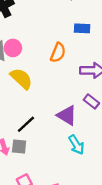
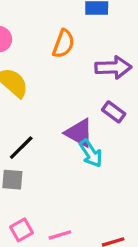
cyan arrow: (76, 145) -> (91, 153), moved

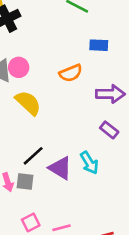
orange semicircle: (63, 44) -> (71, 73), turned 45
purple triangle: (79, 133) -> (60, 168), moved

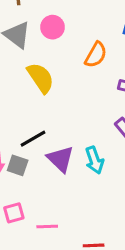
pink circle: (19, 67) -> (53, 27), moved
orange semicircle: (71, 73) -> (96, 55), turned -50

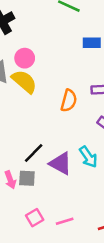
orange semicircle: (96, 55) -> (69, 101), moved
yellow semicircle: (41, 78) -> (24, 81), moved

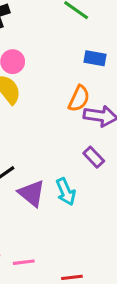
orange semicircle: (69, 101) -> (79, 99), moved

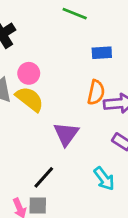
purple triangle: (32, 193) -> (66, 134), moved, turned 40

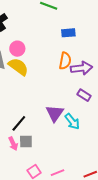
purple triangle: (66, 134) -> (55, 113), moved
black line: (44, 177) -> (19, 123), moved

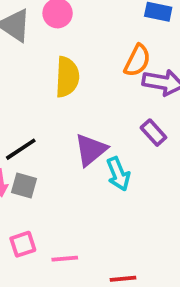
yellow semicircle: (18, 67) -> (67, 77), moved, turned 40

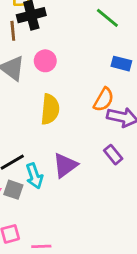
cyan arrow: (118, 174) -> (34, 176), moved

